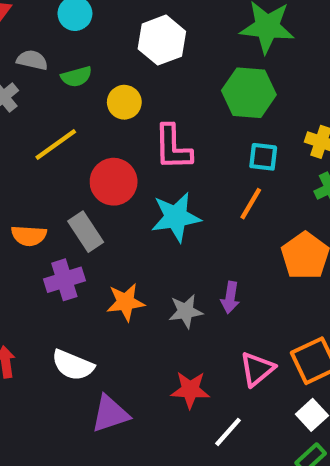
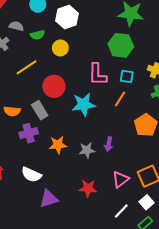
white hexagon: (162, 40) -> (67, 17), moved
pink L-shape: (173, 147) -> (98, 74), moved
white line: (228, 432) -> (121, 211), moved

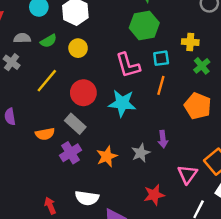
cyan star: (84, 104) -> (122, 103), turned 30

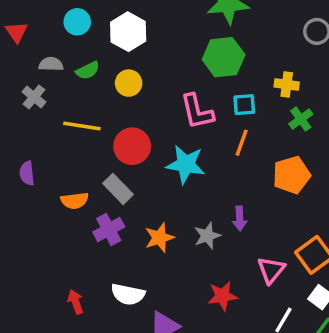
yellow line: (47, 81) -> (82, 126), turned 55
orange pentagon: (198, 106) -> (292, 175), turned 30

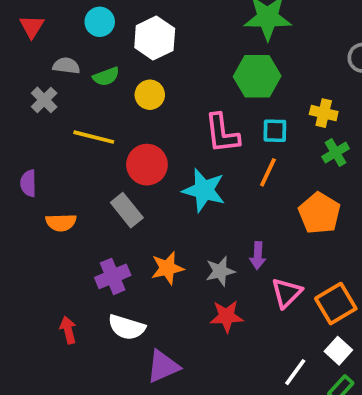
orange pentagon: (292, 175) -> (319, 213), turned -30
orange semicircle: (75, 201) -> (61, 222), moved
purple cross: (109, 229) -> (113, 276), moved
pink triangle: (271, 270) -> (287, 293), moved
red star: (222, 296) -> (226, 316), moved

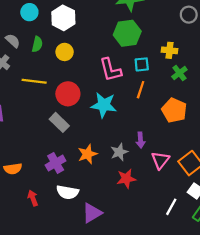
gray semicircle: (66, 66) -> (13, 41), turned 42
green semicircle: (106, 76) -> (37, 44), turned -49
orange semicircle: (61, 222) -> (13, 169), moved

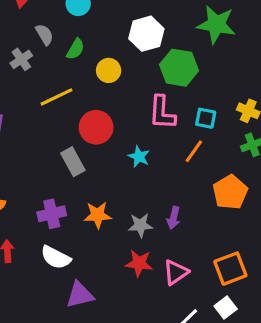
white hexagon: (63, 18) -> (146, 34), moved
green hexagon: (127, 33) -> (179, 68), moved
yellow line: (34, 81) -> (56, 97), turned -50
cyan star: (104, 105) -> (139, 157), size x0.6
pink triangle: (160, 160) -> (176, 272), moved

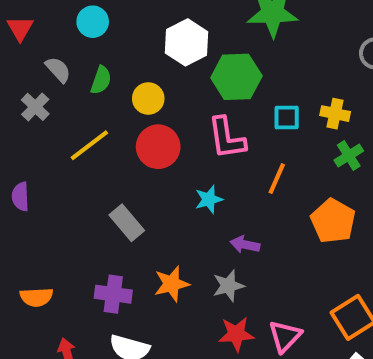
cyan square: (206, 118) -> (287, 117), moved
red circle: (96, 127) -> (158, 147), moved
cyan star: (139, 157) -> (209, 199), turned -30
purple cross: (52, 214) -> (113, 294), turned 32
purple arrow: (173, 218) -> (245, 245), moved, turned 100

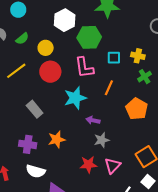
green semicircle: (101, 80) -> (22, 39), turned 32
cyan star: (209, 199) -> (75, 98), size x1.6
gray star: (228, 286) -> (102, 140), moved

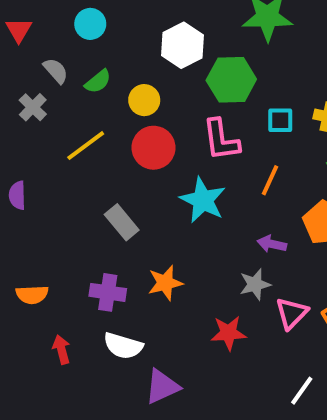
cyan star: (75, 98) -> (203, 200), turned -30
purple arrow: (93, 120) -> (272, 244), moved
pink triangle: (112, 166) -> (292, 313), moved

